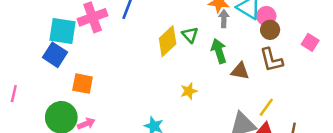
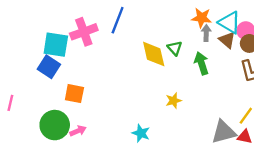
yellow diamond: (168, 41) -> (154, 54), turned -60
brown triangle: (240, 71) -> (227, 40), moved, turned 30

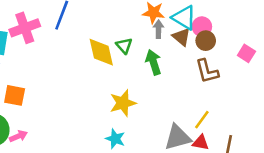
yellow star: (174, 101) -> (123, 103), size x1.5
cyan star: (141, 133) -> (115, 139), moved

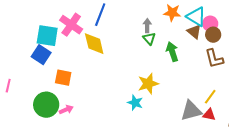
pink cross: (25, 28) -> (71, 25), turned -35
gray arrow: (159, 29) -> (147, 26), moved
yellow diamond: (101, 52) -> (94, 44), moved
cyan star: (115, 139) -> (135, 103), moved

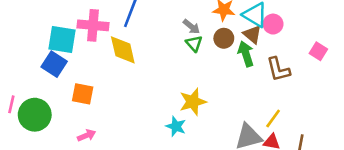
pink cross: (71, 25) -> (93, 25), turned -30
gray arrow: (147, 26) -> (191, 27), turned 128
brown circle: (213, 35) -> (224, 38), moved
green arrow: (172, 52) -> (246, 54), moved
green circle: (46, 105) -> (35, 115), moved

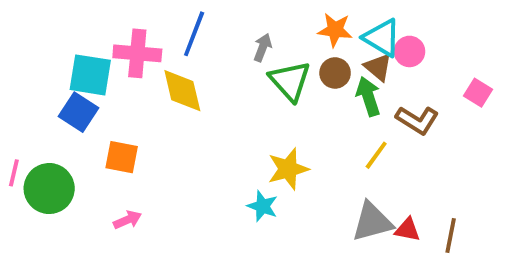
gray arrow: (191, 27) -> (263, 48), moved, turned -108
green triangle: (194, 43) -> (290, 81), size x1.6
brown L-shape: (278, 69) -> (417, 120), turned -44
yellow line: (273, 119) -> (376, 155), moved

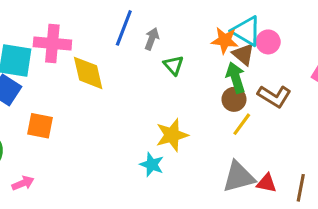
orange star: (335, 30) -> (225, 40), moved
blue line: (194, 34) -> (124, 28), moved
brown circle: (335, 73) -> (234, 99), moved
green triangle: (290, 81) -> (173, 65), size x0.6
pink arrow: (127, 220) -> (23, 183), moved

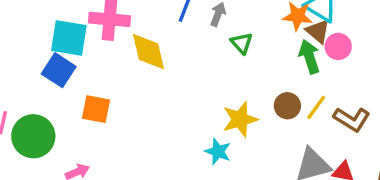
pink circle: (268, 42) -> (338, 46), moved
brown L-shape: (274, 96) -> (352, 119), moved
brown circle: (234, 99) -> (287, 106), moved

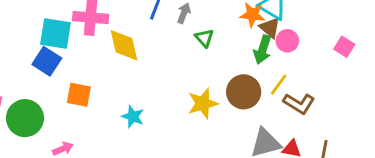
green arrow: (309, 57) -> (263, 50), turned -144
brown circle: (287, 106) -> (244, 92), size x1.5
yellow line: (316, 107) -> (279, 85), moved
cyan star: (218, 151) -> (133, 117), moved

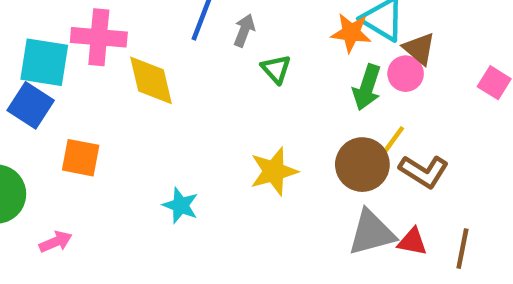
brown triangle: (270, 28) -> (419, 49), moved
brown circle: (244, 92) -> (362, 165), moved
cyan star: (133, 117) -> (181, 205), moved

